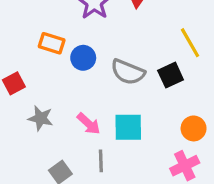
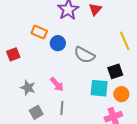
black square: (171, 75) -> (115, 71), moved
gray star: (41, 118) -> (28, 88), moved
cyan square: (128, 127) -> (99, 88), moved

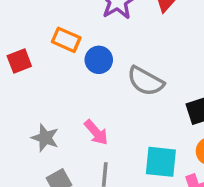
red square: (13, 54) -> (19, 61), moved
cyan square: (99, 88) -> (161, 162), moved

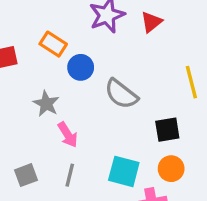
gray star: (45, 138) -> (46, 104), moved

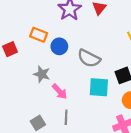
cyan square: (124, 171) -> (99, 87), moved

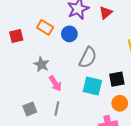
blue circle: (59, 46) -> (69, 34), moved
gray semicircle: (89, 58) -> (88, 58), turned -100

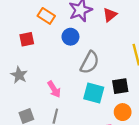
orange rectangle: (45, 27) -> (46, 16), moved
red square: (16, 36) -> (27, 39), moved
gray star: (41, 64) -> (19, 75), moved

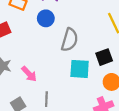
pink arrow: (54, 89) -> (29, 74), moved

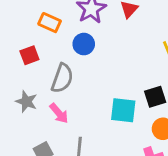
gray semicircle: (70, 40) -> (62, 78), moved

